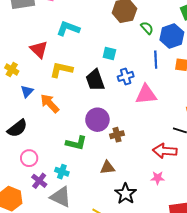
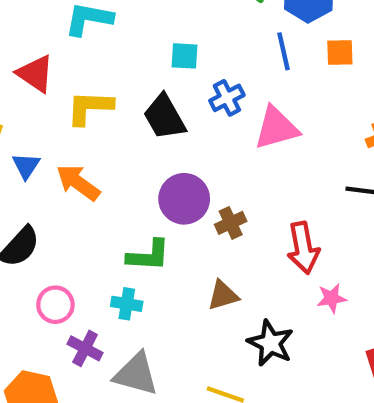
red arrow: (165, 151) -> (303, 248), moved, turned -95
cyan cross: (62, 172) -> (127, 304), moved

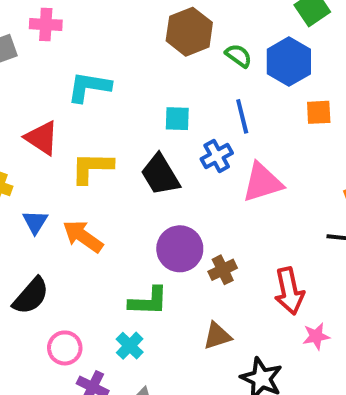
blue line: (283, 51) -> (242, 116), moved
cyan cross: (127, 304) -> (130, 346), turned 36

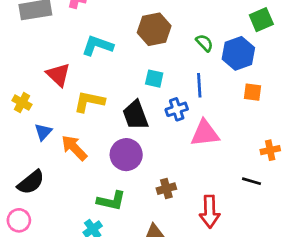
brown hexagon: (189, 32) -> (154, 29), moved
purple circle: (180, 249) -> (126, 155), moved
pink circle: (65, 348) -> (19, 220), moved

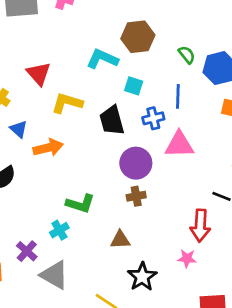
cyan L-shape: (97, 46) -> (102, 59), moved
blue triangle: (43, 132) -> (19, 129), turned -36
orange arrow: (74, 148) -> (48, 148), turned 116
purple circle: (126, 155) -> (136, 163), moved
red arrow: (210, 212) -> (200, 226), moved

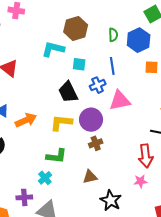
green semicircle: (187, 55) -> (113, 35), turned 48
yellow L-shape: (67, 103) -> (61, 123), moved
purple cross: (27, 251) -> (24, 197), turned -35

